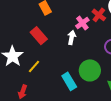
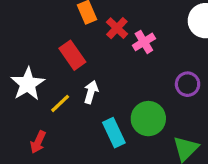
red cross: (99, 15) -> (117, 28), moved
white arrow: (72, 37) -> (91, 92), moved

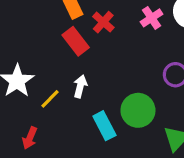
pink cross: (144, 42) -> (152, 18), moved
red rectangle: (72, 55) -> (76, 41), moved

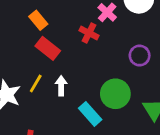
red cross: (103, 22) -> (89, 33), moved
yellow line: (50, 99) -> (36, 84), moved

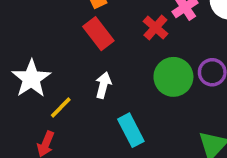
yellow line: (36, 84) -> (61, 107), moved
green circle: (115, 94) -> (173, 77), moved

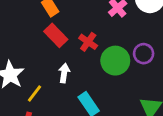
red cross: (155, 27) -> (88, 42), moved

